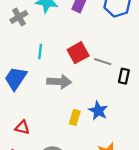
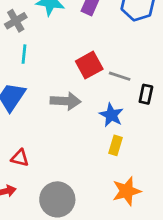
cyan line: (40, 52) -> (24, 54), moved
blue star: (98, 111) -> (111, 115), moved
yellow rectangle: (75, 117) -> (115, 145), moved

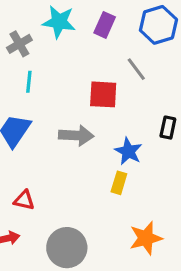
red square: (89, 65) -> (103, 94), turned 32
gray line: (120, 76) -> (136, 69), moved, turned 35
yellow rectangle: (115, 145) -> (119, 183), moved

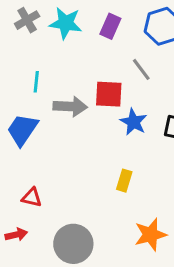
gray cross: (19, 44) -> (27, 20), moved
gray arrow: (76, 135) -> (70, 106), moved
blue star: (128, 151) -> (134, 122), moved

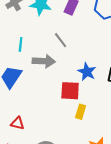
gray line: (141, 69) -> (61, 40), moved
red square: (109, 94) -> (70, 91), moved

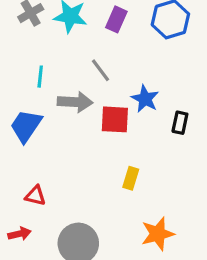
blue star: (87, 72) -> (145, 99), moved
red square: (70, 91) -> (115, 119), moved

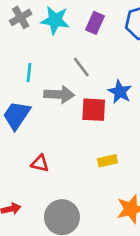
yellow rectangle: (131, 178) -> (107, 161), turned 60
red triangle: (35, 196) -> (40, 163), moved

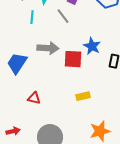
gray line: (81, 67) -> (63, 16), moved
cyan line: (29, 72) -> (32, 17), moved

